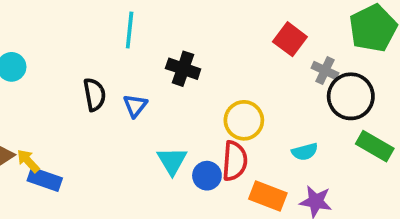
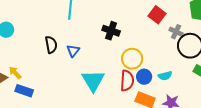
black cross: (183, 69) -> (111, 31), moved
yellow arrow: (28, 161) -> (15, 73), moved
cyan triangle: (172, 161) -> (93, 81), size x1.4
blue circle: (207, 176) -> (144, 77), moved

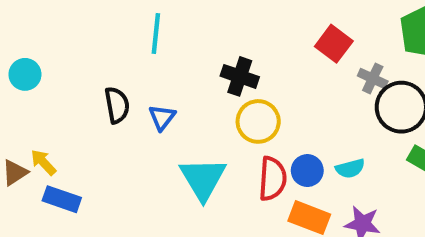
yellow circle: (132, 59) -> (258, 121), moved

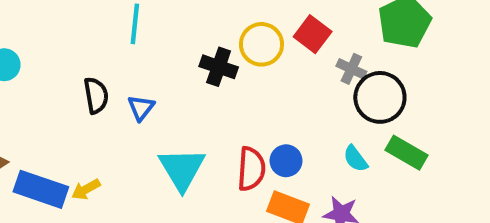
yellow circle: (258, 121) -> (262, 44), moved
yellow arrow: (43, 162) -> (86, 189), moved, turned -76
cyan semicircle: (350, 168) -> (355, 159), moved, turned 68
blue rectangle: (62, 199) -> (41, 189), size x1.4

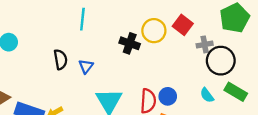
gray cross: (351, 69) -> (205, 44), turned -35

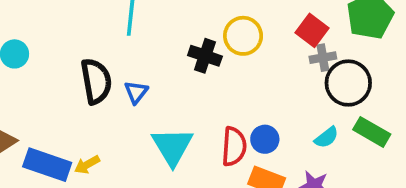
red square: (183, 25) -> (312, 30), moved
black semicircle: (61, 59) -> (96, 81), size x1.4
cyan semicircle: (207, 95) -> (326, 137), turned -91

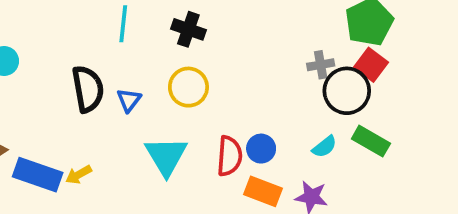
red square: (312, 30) -> (371, 65), moved
yellow circle: (243, 36) -> (188, 87), moved
black cross: (205, 56) -> (188, 29), moved

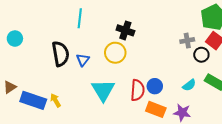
black cross: (188, 29) -> (125, 30), moved
black circle: (347, 91) -> (201, 55), size x0.6
yellow arrow: (79, 175) -> (55, 100), turned 88

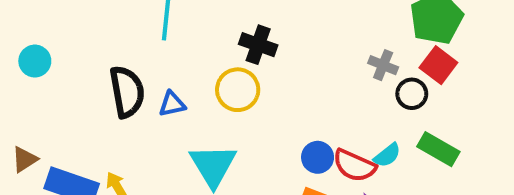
gray cross: (187, 41) -> (383, 65), turned 32
blue triangle: (83, 60) -> (172, 104), turned 40
red semicircle: (138, 90) -> (354, 166), moved, turned 110

